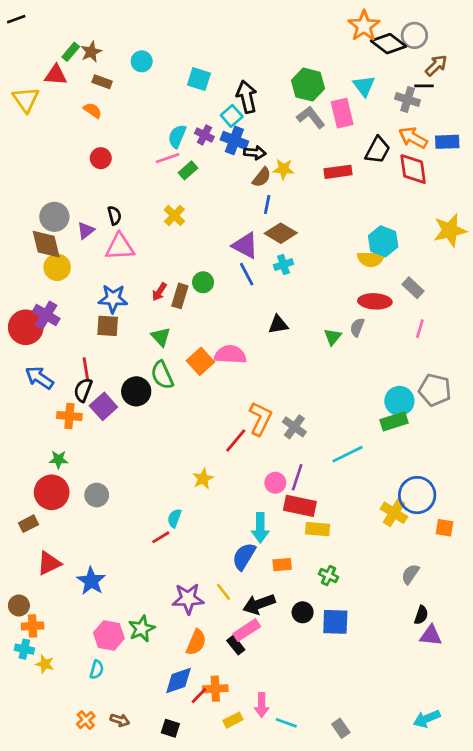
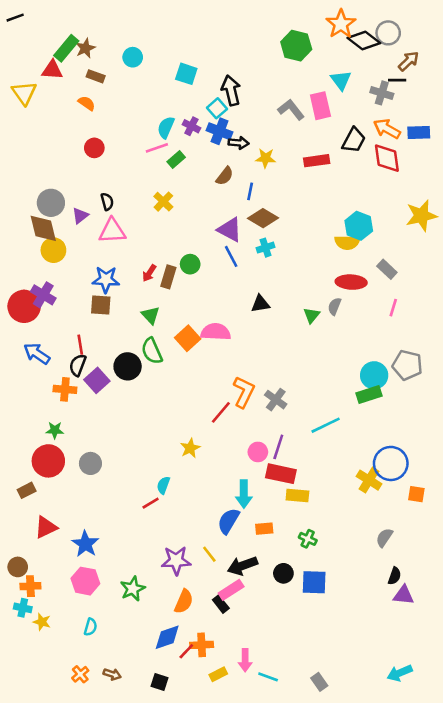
green rectangle: (71, 52) -> (66, 48), size x1.5
green hexagon: (308, 85) -> (296, 46), moved
brown semicircle: (262, 177) -> (225, 176), moved
pink hexagon: (109, 635) -> (85, 581), moved

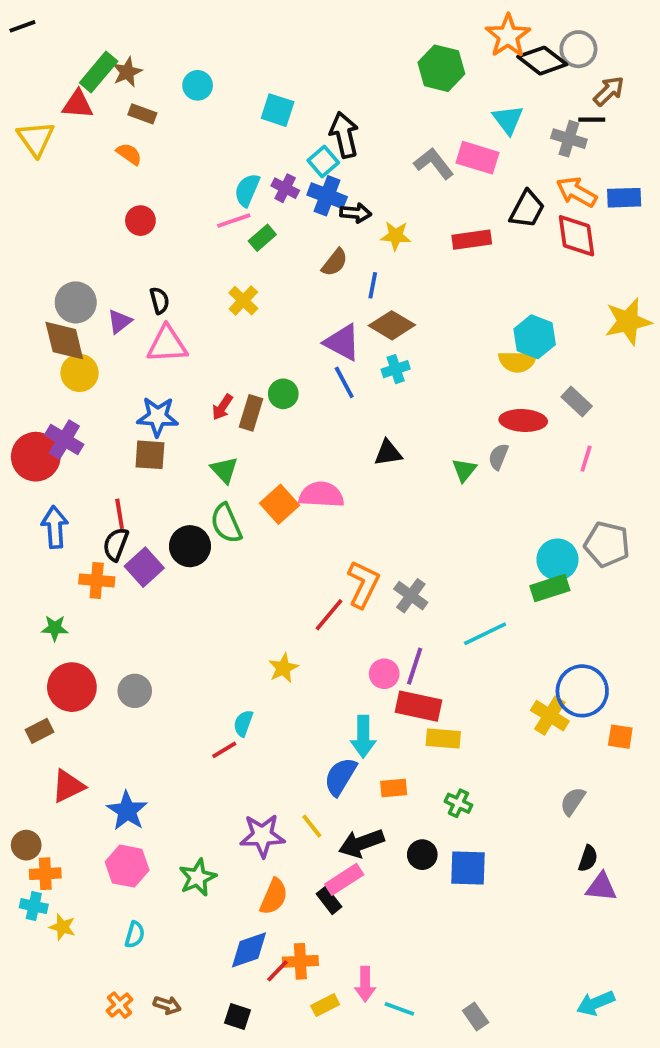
pink rectangle: (320, 106) -> (477, 158), turned -60
blue arrow: (37, 354) -> (55, 527), turned 52
green star: (55, 430) -> (55, 628), moved

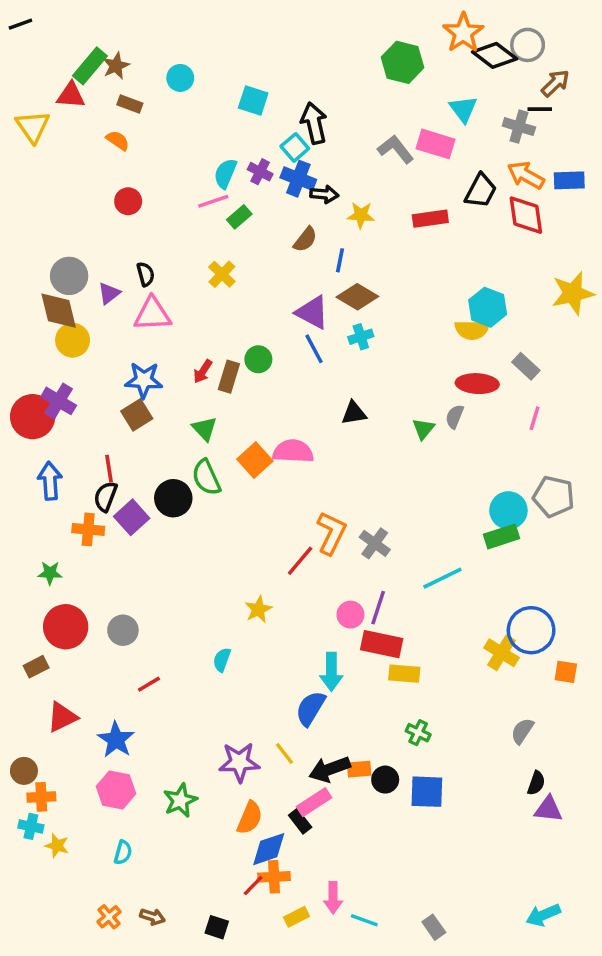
brown square: (150, 455) -> (137, 415), turned -36
red line: (224, 750) -> (149, 684), moved
orange rectangle: (394, 788) -> (359, 769), moved
blue diamond: (249, 950) -> (269, 849), moved

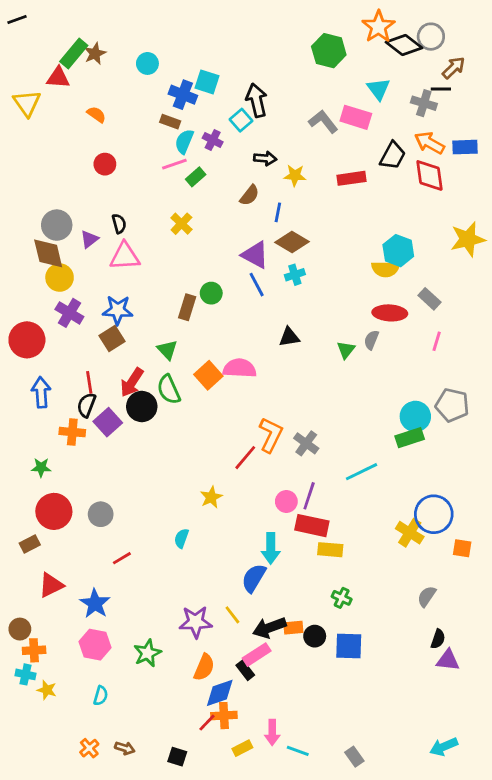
brown rectangle: (130, 104) -> (170, 122), moved
blue cross: (298, 179) -> (183, 95), moved
red arrow: (203, 371) -> (132, 382), moved, size x1.5
purple cross: (59, 401) -> (69, 313), moved

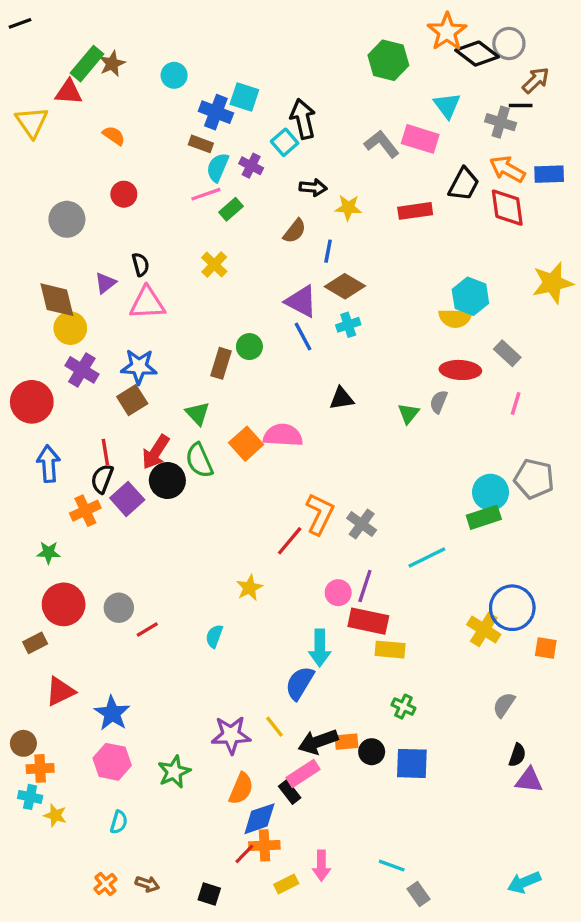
gray circle: (57, 225) -> (67, 219), moved
orange cross: (72, 432) -> (85, 511), turned -30
red line: (122, 558) -> (147, 630), moved
cyan line: (298, 751) -> (392, 866), moved

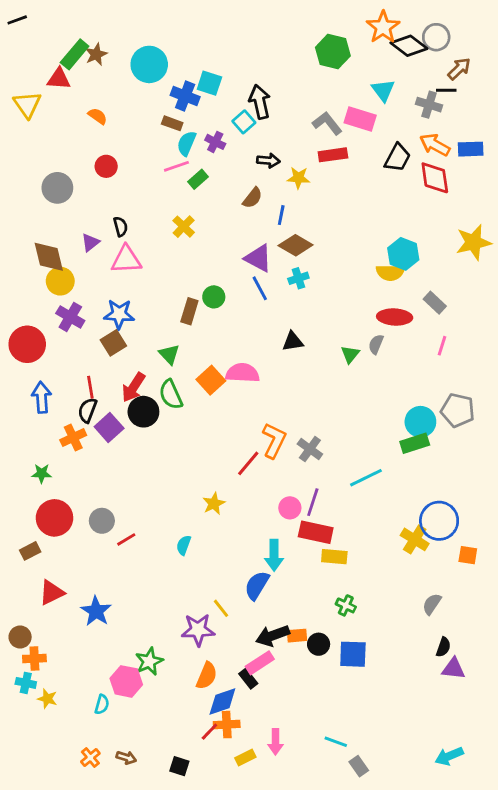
cyan circle: (174, 75) -> (149, 64), size x1.6
red rectangle: (415, 211) -> (333, 155), moved
yellow line: (275, 727) -> (221, 608), moved
pink hexagon: (112, 762) -> (126, 681), moved

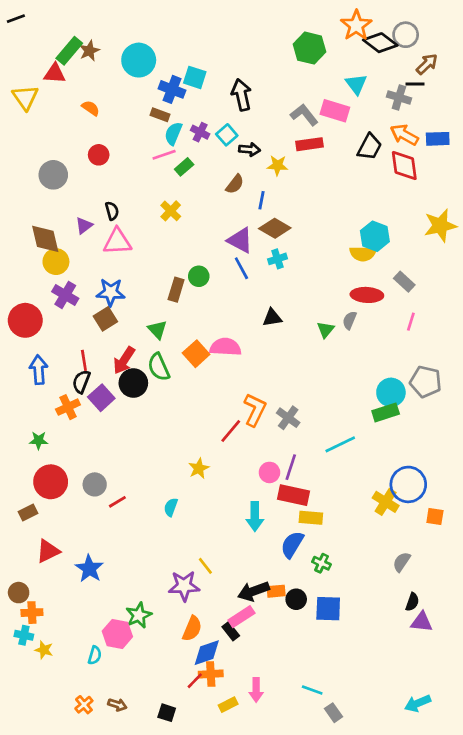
cyan square: (244, 122) -> (227, 135), moved
blue semicircle: (257, 585) -> (292, 545), moved

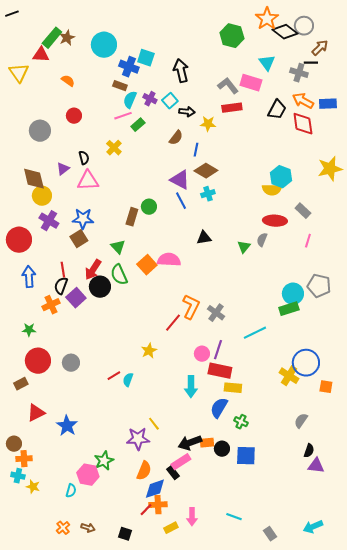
yellow cross: (171, 211) -> (114, 148), moved
red line: (117, 502) -> (114, 376), moved
gray rectangle: (334, 713) -> (270, 534), moved

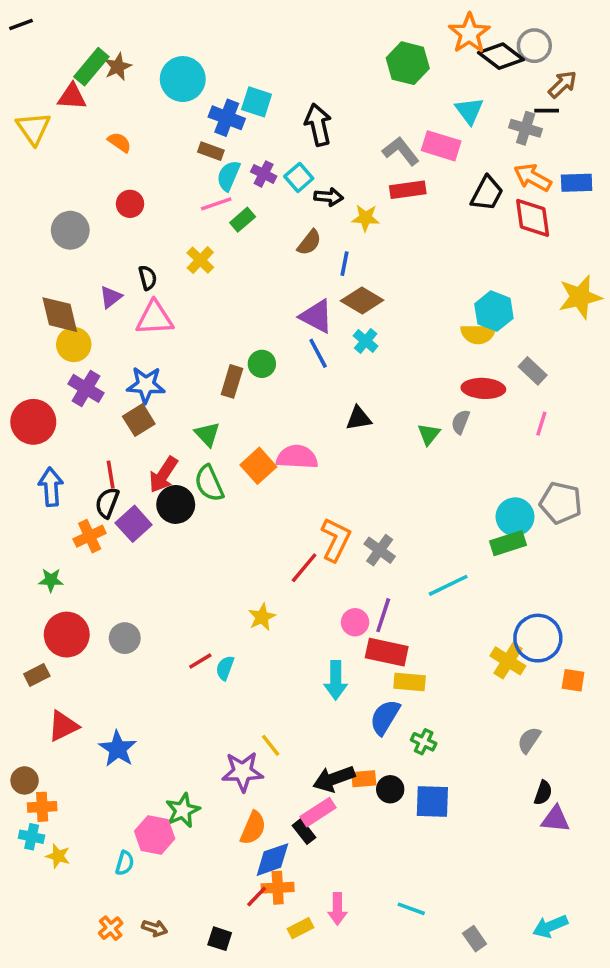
cyan cross: (208, 194) -> (366, 341), turned -32

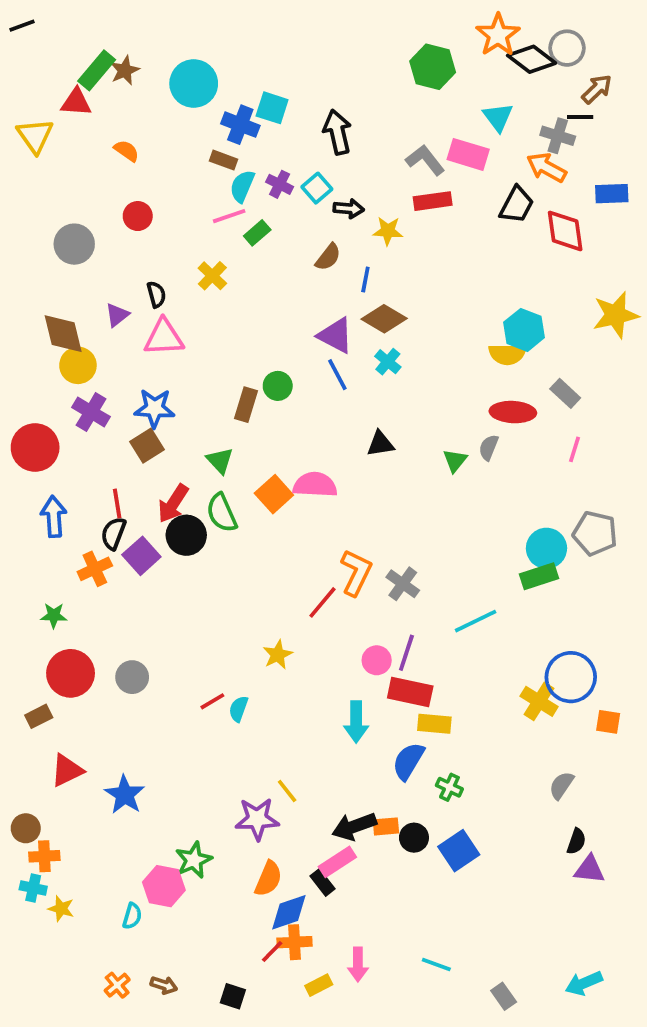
orange arrow: (533, 177) -> (546, 168), moved
blue square: (432, 802) -> (459, 851), turned -36

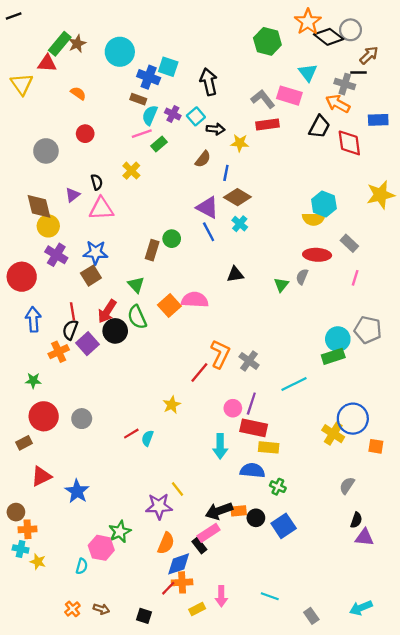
blue semicircle: (408, 761) -> (252, 471), turned 65

